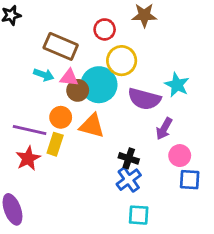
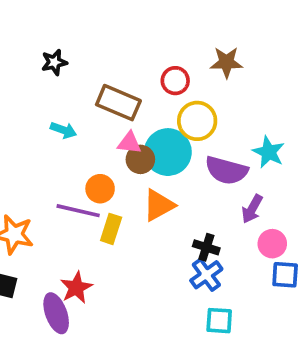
cyan arrow: (44, 75) -> (63, 130), moved
orange circle: (61, 117) -> (100, 189), moved
orange triangle: (92, 126) -> (159, 205), turned -44
red star: (28, 158) -> (76, 288), moved

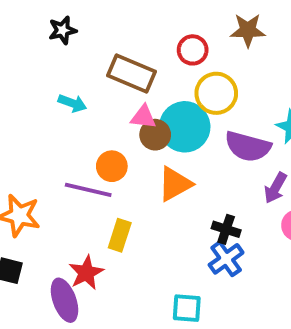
yellow rectangle: (111, 229) -> (120, 235), moved
cyan square: (219, 321) -> (187, 308), moved

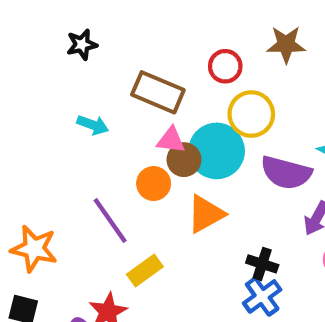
orange circle: (112, 166) -> (154, 184), moved
purple line: (88, 190) -> (110, 220), turned 42
yellow rectangle: (120, 235) -> (145, 270), turned 36

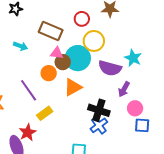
black cross: (262, 264) -> (99, 110), size x1.5

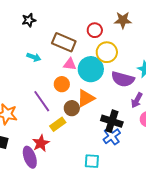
brown circle: (63, 62) -> (72, 108), moved

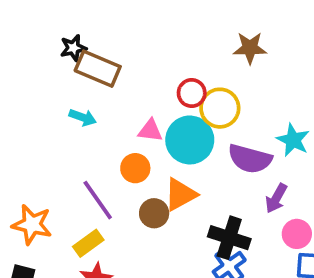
red circle: (95, 30) -> (192, 93), moved
brown rectangle: (64, 42) -> (98, 69), moved
yellow rectangle: (58, 124) -> (88, 243), moved

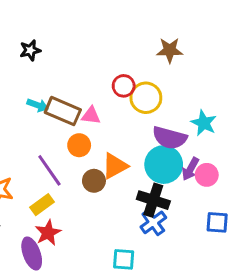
brown rectangle: (98, 69) -> (63, 111), moved
cyan circle: (190, 140) -> (164, 164), moved
pink circle: (297, 234) -> (207, 175), moved

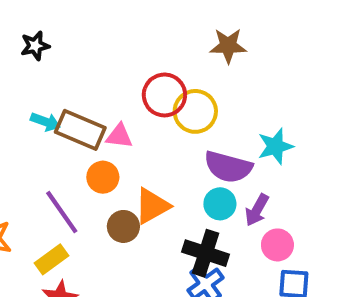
red circle: (124, 86) -> (164, 95), size x1.4
cyan star: (204, 123) -> (275, 146), turned 30
cyan circle: (164, 164) -> (220, 204), size x0.6
pink circle: (207, 175) -> (277, 245), moved

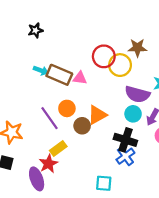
brown star: (228, 46) -> (137, 48), moved
orange circle: (103, 177) -> (67, 108), moved
yellow rectangle: (51, 259) -> (58, 149), moved

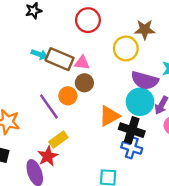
red circle: (104, 56) -> (88, 20), moved
cyan circle: (133, 114) -> (140, 102), size x1.5
orange triangle: (97, 115) -> (109, 116), moved
brown circle: (82, 126) -> (84, 83), moved
blue cross: (125, 156) -> (132, 148), turned -36

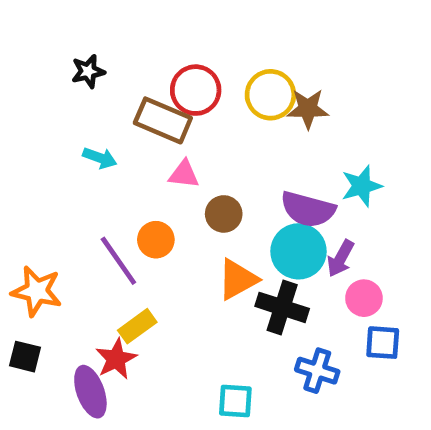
yellow circle: (126, 49) -> (270, 95), moved
brown rectangle: (60, 59) -> (163, 120), moved
brown circle: (84, 83) -> (224, 214), moved
blue cross: (132, 148) -> (317, 371), moved

